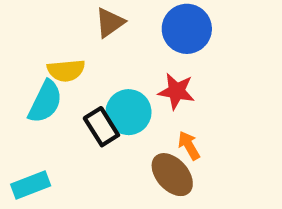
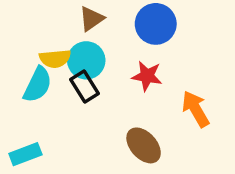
cyan circle: (129, 112) -> (86, 60), moved
black rectangle: (101, 127) -> (85, 86), moved
orange arrow: (189, 145) -> (196, 109), moved, size x1.5

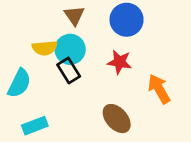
brown triangle: (91, 19) -> (74, 15), turned -30
cyan semicircle: (38, 85) -> (19, 83), moved
cyan rectangle: (25, 154) -> (35, 126), moved

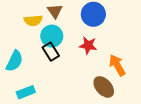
yellow semicircle: (45, 48) -> (33, 20), moved
brown ellipse: (117, 119) -> (104, 87), moved

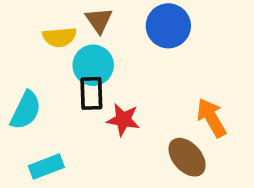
red star: (88, 45) -> (123, 120), moved
black rectangle: (51, 52) -> (91, 93), turned 30

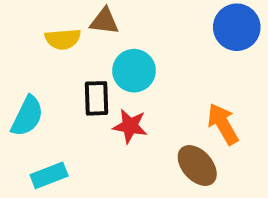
brown triangle: (99, 20) -> (104, 21), turned -48
blue circle: (168, 26) -> (237, 27), moved
cyan circle: (93, 65) -> (134, 71), moved

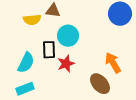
cyan semicircle: (27, 116) -> (26, 63), moved
red star: (130, 126) -> (66, 64), turned -30

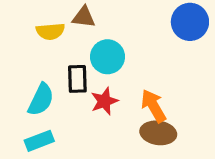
orange arrow: (113, 63) -> (153, 106), moved
brown ellipse: (100, 84) -> (158, 133), turned -40

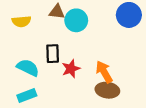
yellow semicircle: (50, 31) -> (21, 21), moved
cyan circle: (108, 57) -> (76, 20), moved
cyan semicircle: (41, 100) -> (28, 68), turned -90

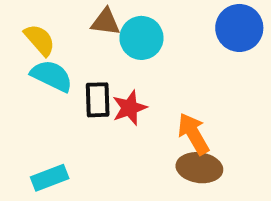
yellow semicircle: (21, 21) -> (40, 40), turned -126
cyan semicircle: (28, 68) -> (52, 76), moved
red star: (71, 69) -> (130, 108), moved

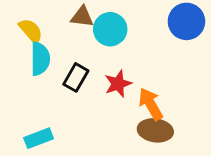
cyan semicircle: (52, 76) -> (40, 59), turned 64
black rectangle: (98, 100) -> (76, 77), turned 32
red star: (130, 108) -> (118, 84), moved

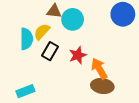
yellow semicircle: (31, 31) -> (42, 32), moved, turned -96

